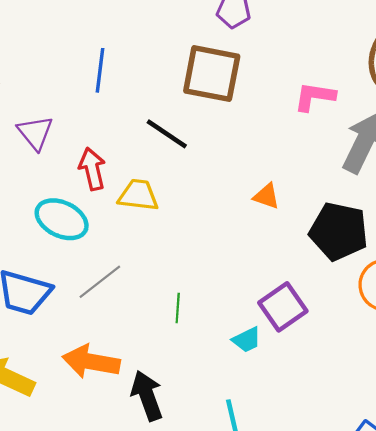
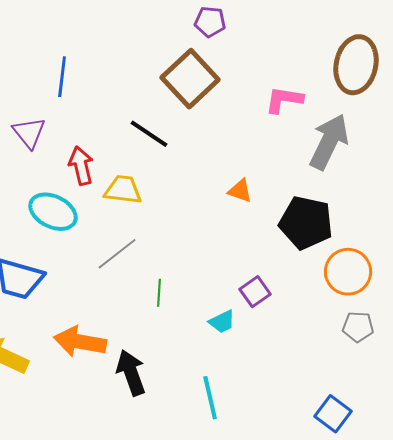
blue line: (100, 70) -> (62, 77), moved
brown square: (212, 74) -> (190, 79), turned 36
gray line: (100, 282) -> (117, 254), moved
purple square: (283, 307) -> (255, 292), size x0.7

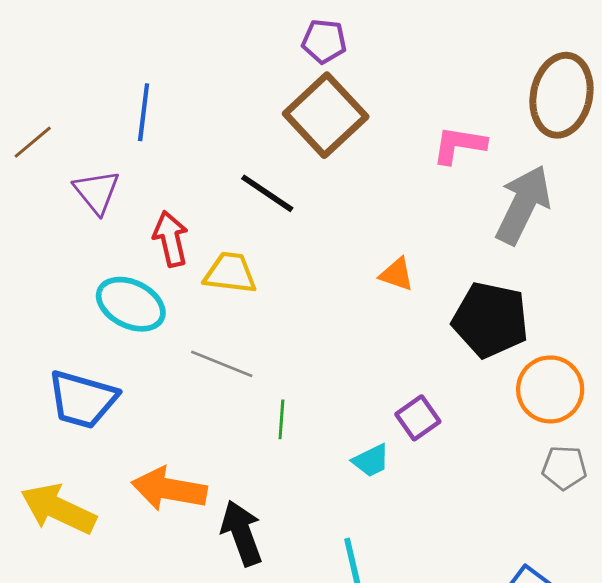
purple pentagon: (210, 22) -> (324, 41), moved
gray line: (117, 254) -> (222, 364), turned 60

